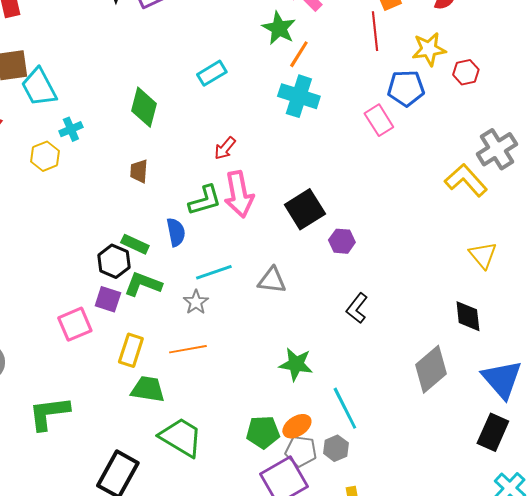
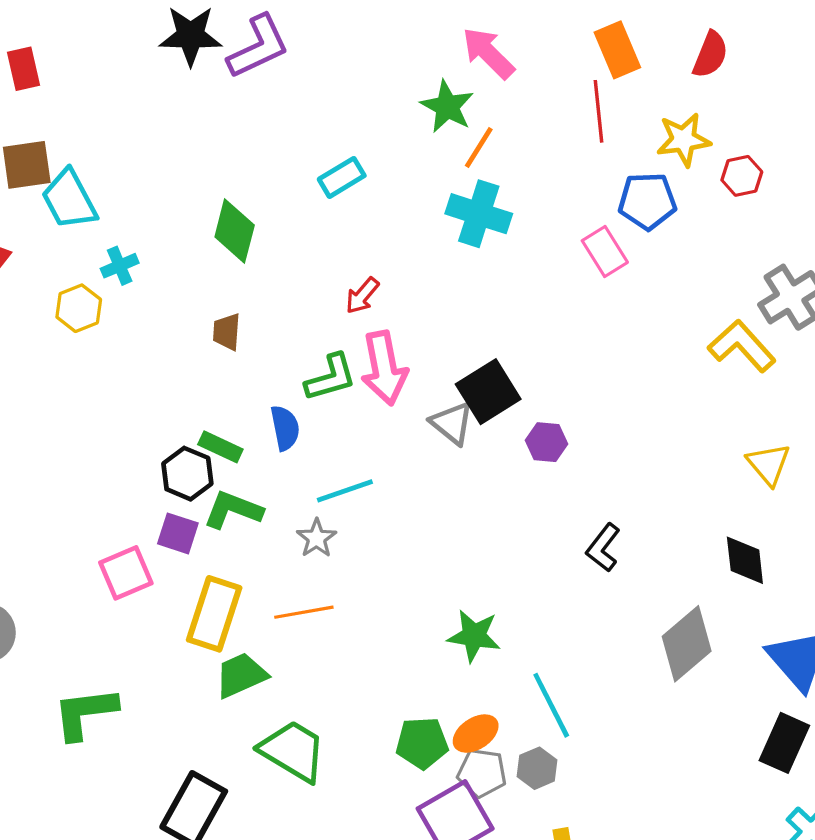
gray triangle: (272, 280) -> (452, 423), moved, turned 32
black L-shape: (357, 308) -> (603, 548), moved
yellow rectangle: (131, 350) -> (214, 614), size x1.4
green trapezoid: (148, 389) -> (241, 675), turned -33

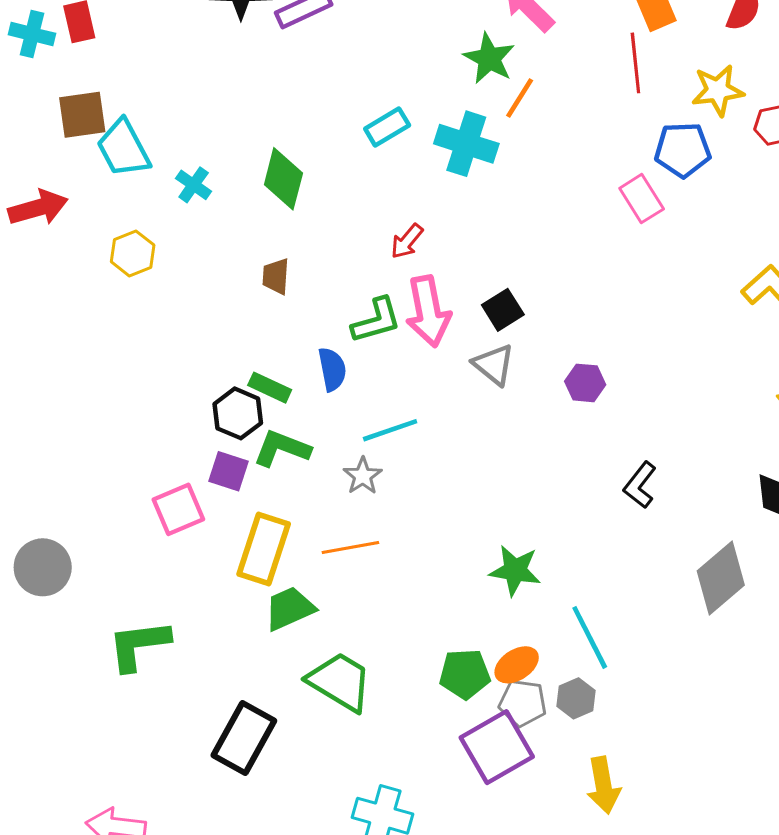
cyan cross: (479, 214) -> (466, 144), moved
cyan cross: (120, 266) -> (194, 185), moved, turned -32
black square: (488, 392) -> (503, 310), moved, size x0.7

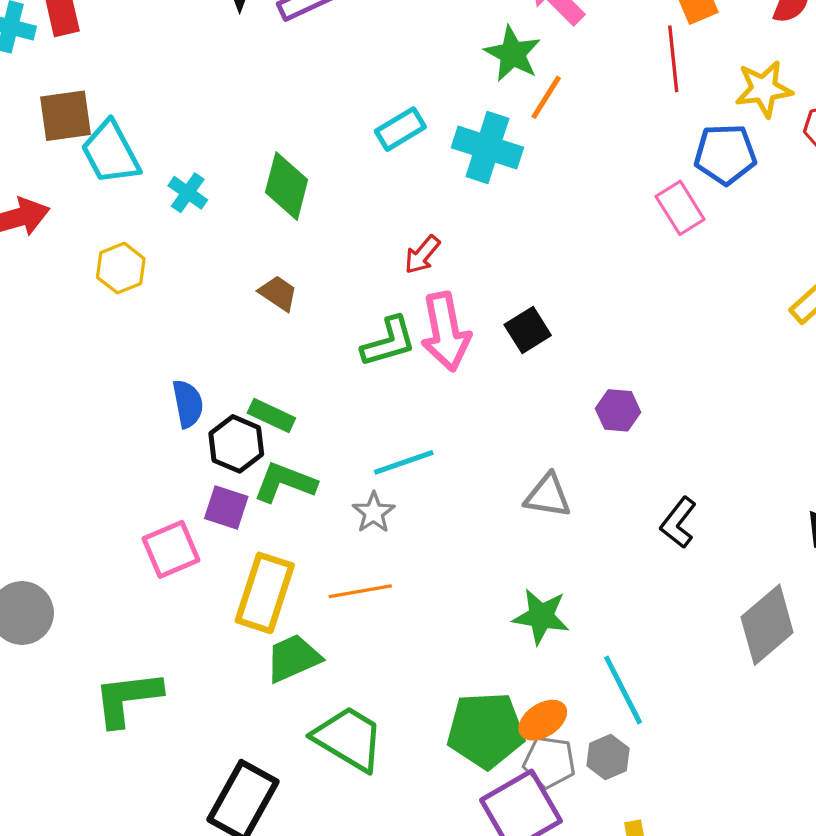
brown trapezoid: (276, 276) -> (278, 293), turned 120
gray triangle: (494, 365) -> (548, 496), moved, turned -30
blue semicircle: (332, 369) -> (188, 404), moved
green pentagon: (465, 674) -> (486, 730), size x1.4

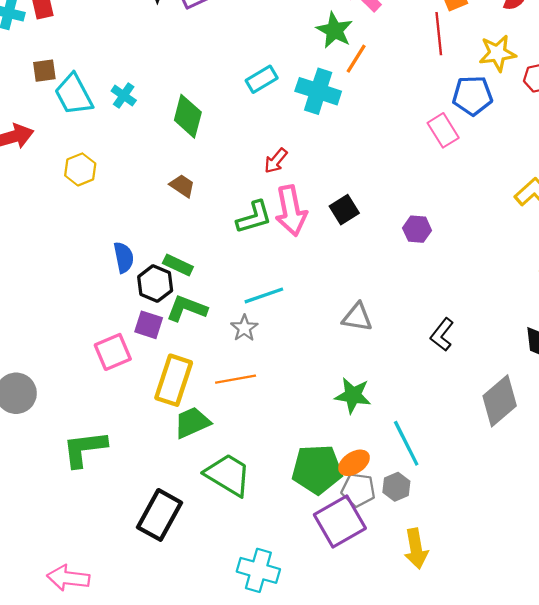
brown square: (66, 116) -> (44, 71), size x0.7
cyan cross: (188, 193) -> (124, 96), moved
purple hexagon: (618, 410) -> (417, 229), moved

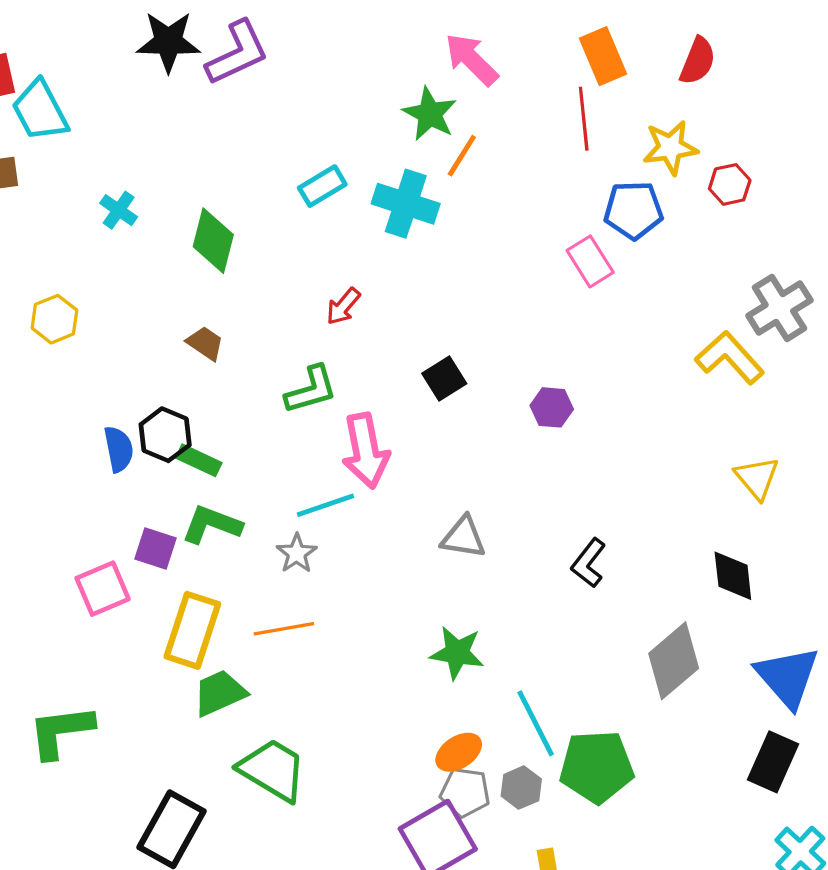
cyan trapezoid: (74, 94) -> (40, 111), moved
pink arrow: (291, 211) -> (366, 451), moved
black hexagon: (155, 284) -> (165, 435), moved
green pentagon: (317, 469) -> (597, 767), moved

